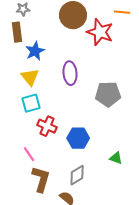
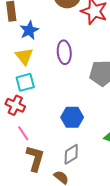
red cross: (47, 126) -> (15, 105), moved

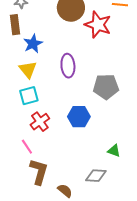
red cross: (15, 105) -> (40, 122), moved, turned 30
blue hexagon: (72, 117) -> (79, 117), moved
gray diamond: (71, 154) -> (96, 176), moved, turned 35

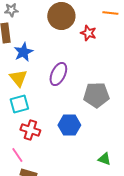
red star: (98, 25) -> (88, 33), size x0.6
purple ellipse: (68, 66) -> (58, 74), turned 30
red cross: (40, 122) -> (30, 130), turned -36

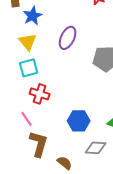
blue hexagon: (69, 125) -> (79, 121), moved

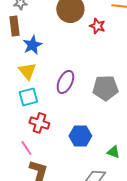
purple ellipse: (68, 38) -> (65, 82), moved
blue hexagon: (79, 121) -> (80, 136), moved

